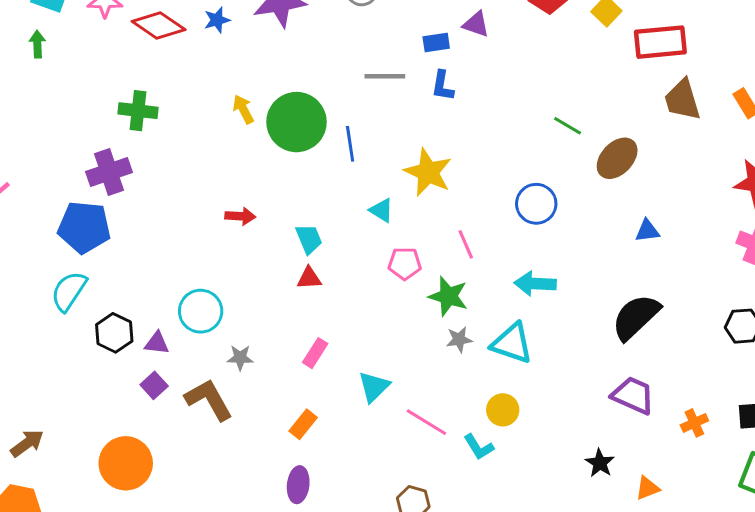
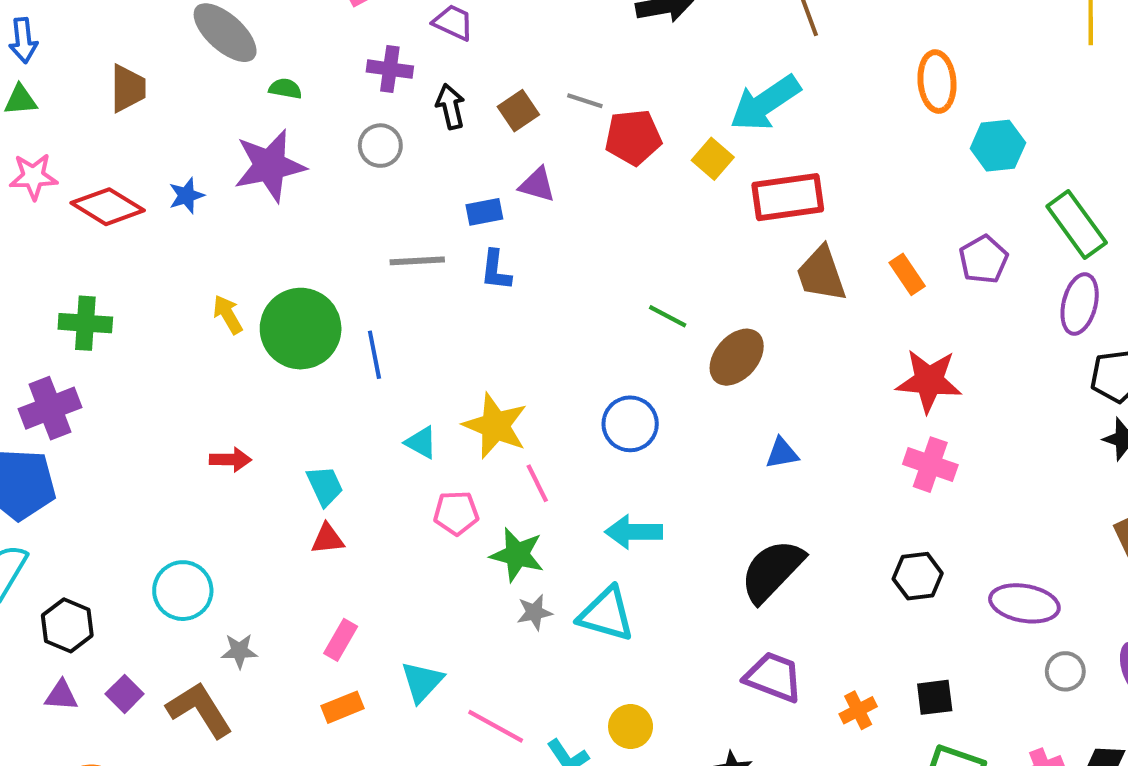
yellow star: (428, 172) -> (495, 426), moved
purple triangle: (157, 343) -> (61, 695), moved
yellow circle: (503, 410) -> (631, 726), moved
orange rectangle: (303, 424) -> (343, 707), moved, turned 32

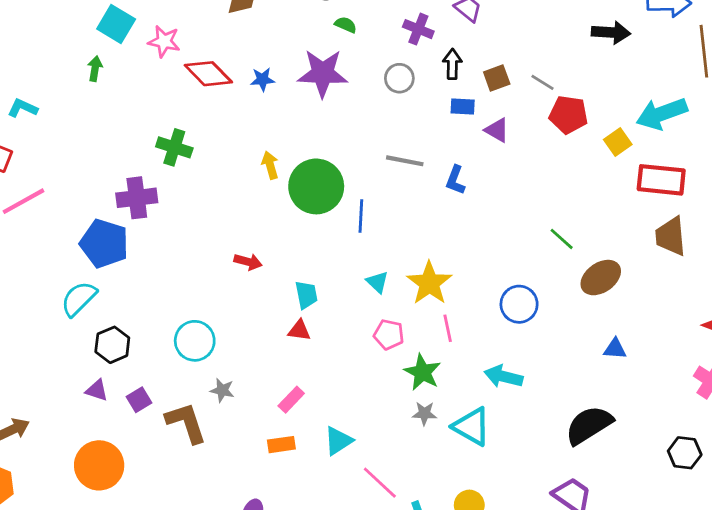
blue rectangle: (484, 212) -> (463, 106), moved

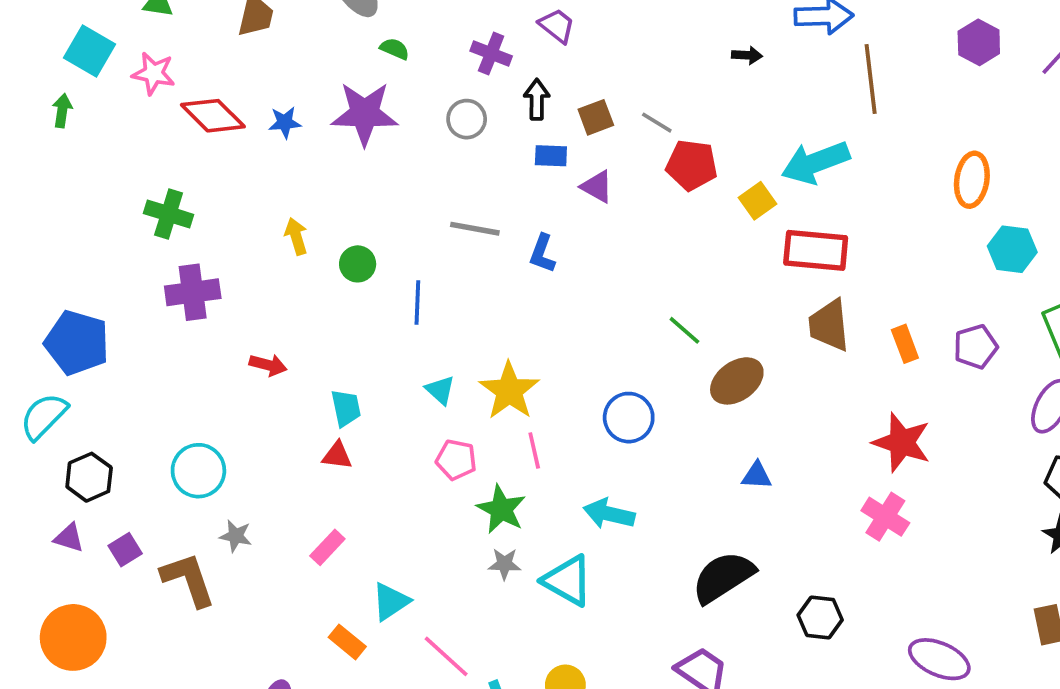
black arrow: (611, 32) -> (747, 55), size x0.6
green circle: (316, 186) -> (358, 264), size x0.5
purple cross: (137, 198) -> (193, 292), moved
orange rectangle: (281, 445) -> (347, 642), moved, turned 48
black hexagon: (685, 453) -> (820, 617), moved

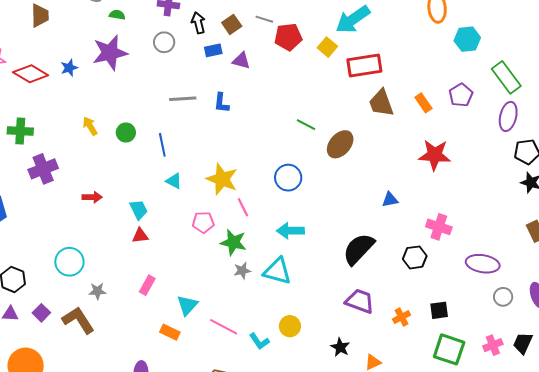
cyan triangle: (440, 390) -> (174, 181), moved
blue triangle: (757, 475) -> (390, 200), moved
pink cross: (885, 517) -> (439, 227), moved

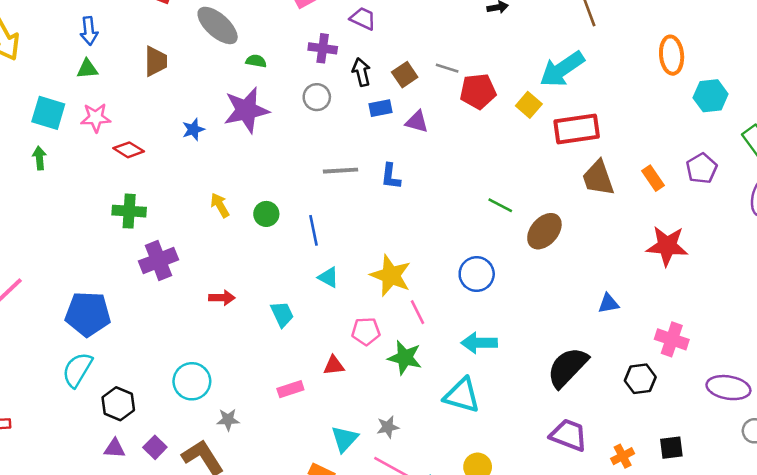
red diamond: (31, 74) -> (129, 150), moved, size x0.7
red triangle: (140, 236) -> (334, 365), moved
gray star: (242, 271) -> (388, 427), moved
pink rectangle: (147, 285) -> (290, 389), moved, turned 42

